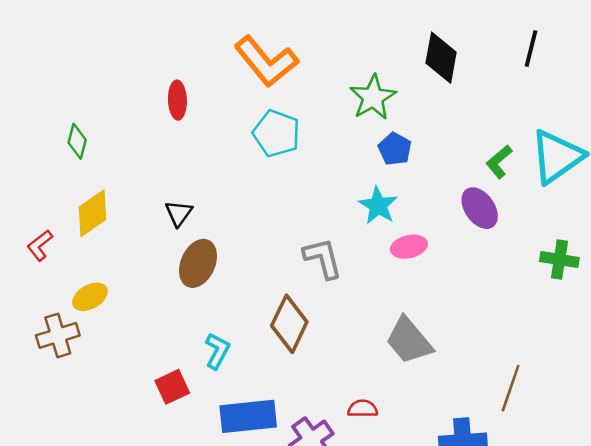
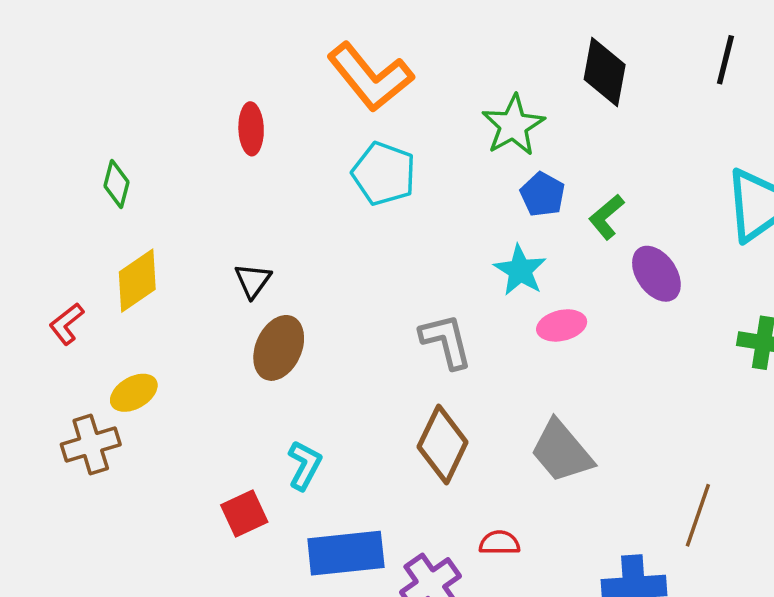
green L-shape: (499, 162) -> (606, 217), moved
brown diamond: (289, 324) -> (443, 444), moved

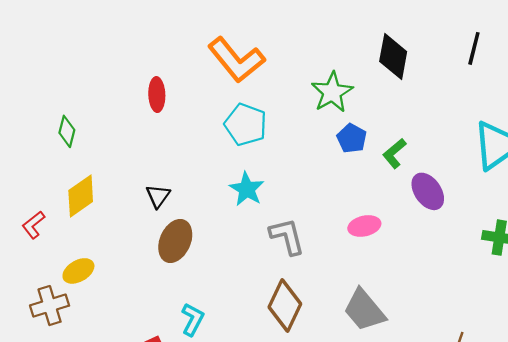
cyan star: (520, 270) -> (247, 189), moved

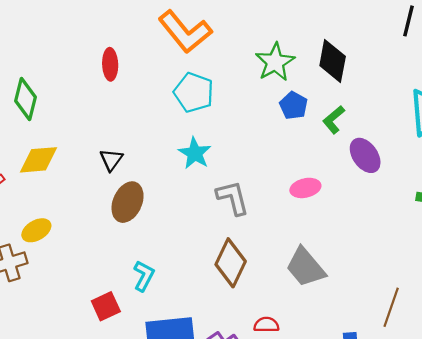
black diamond: (393, 56) -> (333, 61), moved
green diamond: (67, 131) -> (26, 99), size x1.4
yellow diamond: (81, 196) -> (39, 160), turned 30

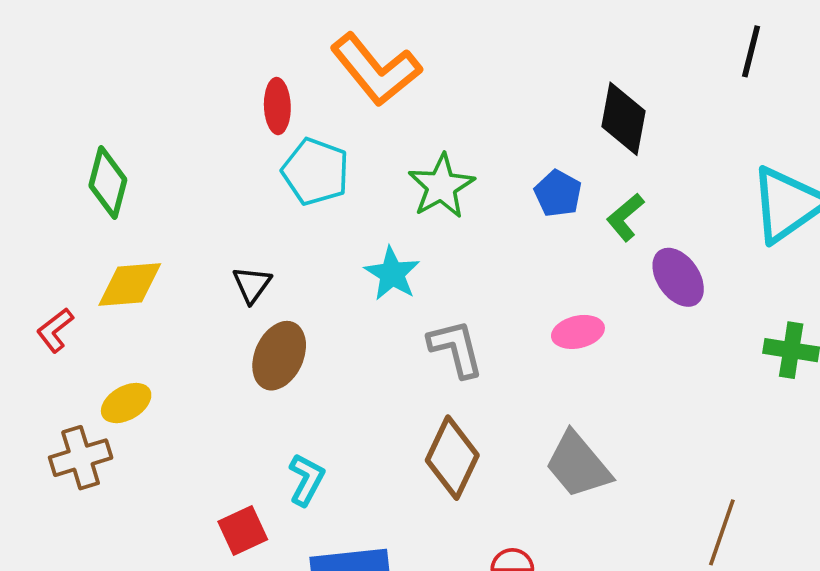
green star: (275, 62) -> (441, 186), moved
red ellipse: (110, 64) -> (277, 106), moved
cyan pentagon: (194, 93) -> (316, 172), moved

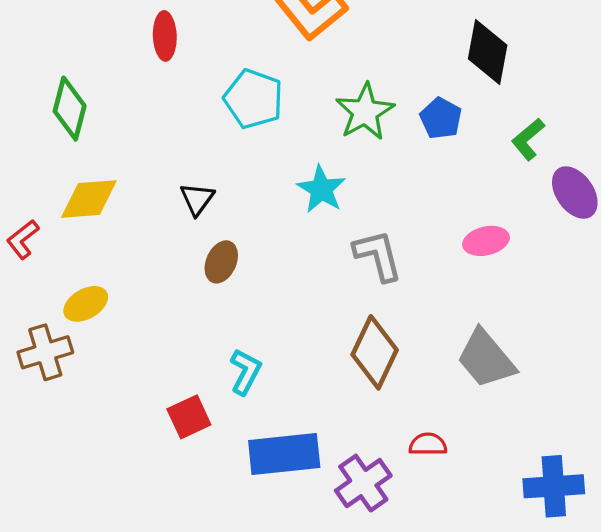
red ellipse: (277, 106) -> (165, 36), moved
black diamond: (623, 119) -> (488, 52), moved
blue pentagon: (558, 193) -> (441, 118), moved
brown ellipse: (279, 356) -> (221, 262), size x0.7

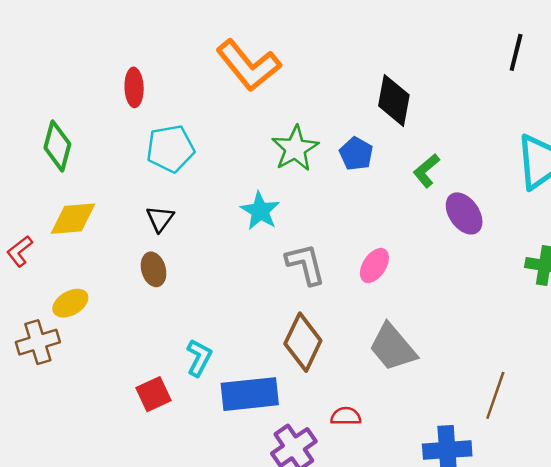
cyan pentagon: (254, 99) -> (170, 149), moved, turned -30
pink ellipse: (486, 241) -> (374, 265), moved, turned -44
brown ellipse: (221, 262) -> (154, 269), moved, turned -40
blue rectangle: (284, 454) -> (250, 394), moved

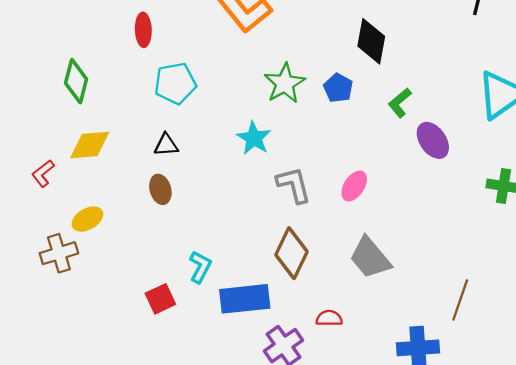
black triangle: (160, 219) -> (166, 145), turned 50

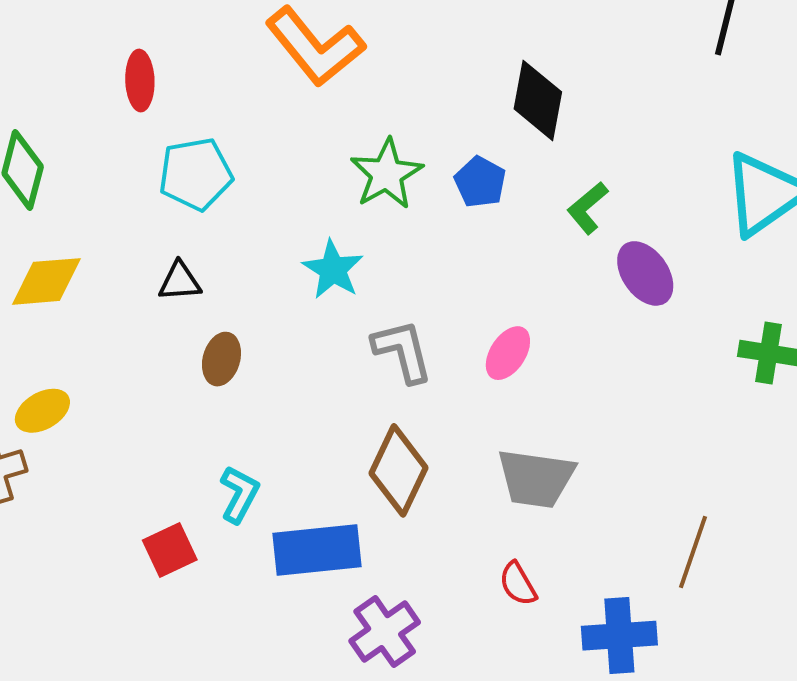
brown ellipse: (160, 189) -> (221, 359), moved, turned 32
gray trapezoid: (370, 258) -> (536, 478), turned -42
red semicircle: (329, 318) -> (518, 584), moved, turned -120

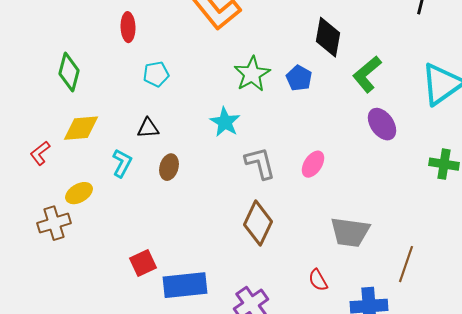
cyan pentagon: (196, 174) -> (156, 74), size x0.7
green L-shape: (588, 208) -> (367, 74), moved, size x1.4
gray trapezoid: (536, 478) -> (350, 232), moved
cyan L-shape: (239, 494) -> (122, 163), moved
blue rectangle: (317, 550) -> (185, 285), moved

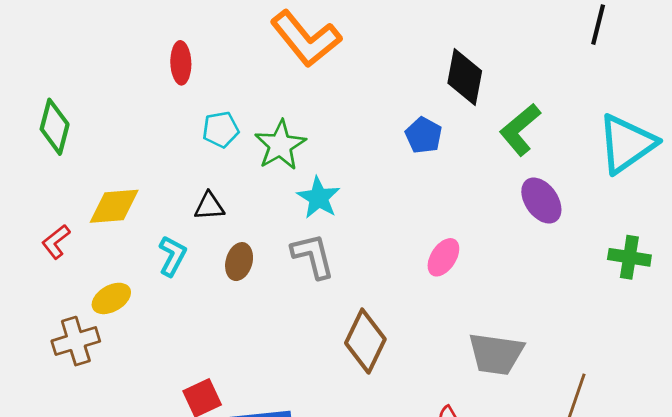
green diamond: (69, 72) -> (55, 127), moved
green star: (252, 74) -> (280, 145), moved
gray L-shape: (260, 163) -> (313, 256), moved

